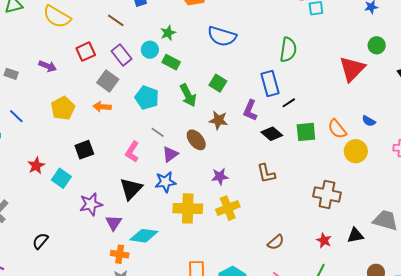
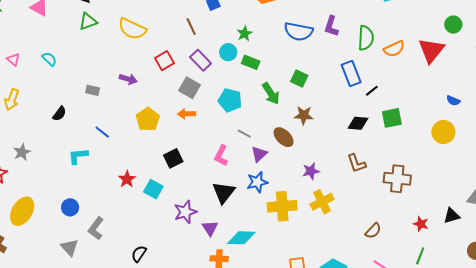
brown line: (116, 20) -> (191, 27), turned 36
purple L-shape: (250, 110) -> (331, 26), moved
orange semicircle: (337, 129) -> (394, 49), moved, turned -70
black diamond: (272, 134) -> (358, 123), turned -30
brown cross: (327, 194) -> (397, 179), moved

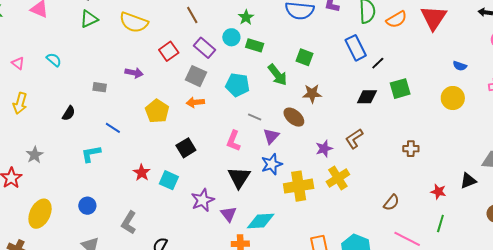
brown L-shape: (357, 163) -> (354, 139), moved, turned 80
brown cross: (397, 179) -> (411, 149), size x0.6
gray L-shape: (96, 228) -> (129, 223), moved

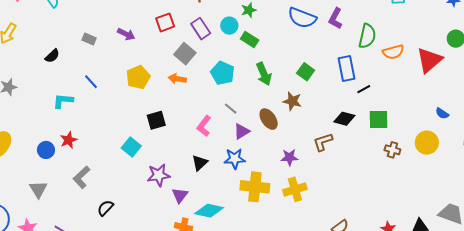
green square: (304, 57) -> (306, 72), moved
brown L-shape: (354, 139) -> (323, 142), moved
brown cross: (411, 149) -> (392, 150), moved
red star: (142, 173) -> (69, 140), moved
black triangle: (239, 177) -> (200, 163), size x0.7

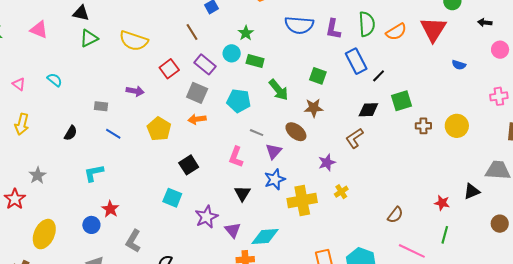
purple L-shape: (335, 18) -> (333, 29), moved
blue line: (91, 82) -> (113, 134), moved
blue semicircle: (442, 113) -> (459, 65), moved
yellow circle: (427, 143) -> (457, 126), moved
yellow cross: (295, 189) -> (341, 192), size x0.6

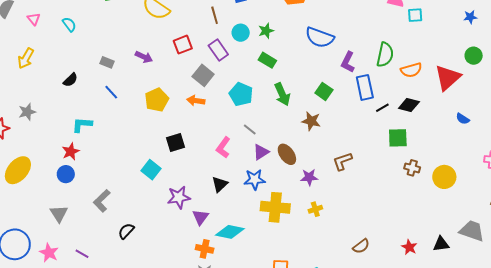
purple L-shape: (333, 29) -> (348, 62), moved
cyan circle: (232, 53) -> (241, 33), moved
black diamond: (368, 110) -> (409, 105), moved
brown ellipse: (296, 132) -> (287, 154), moved
red star: (110, 209) -> (71, 152), moved

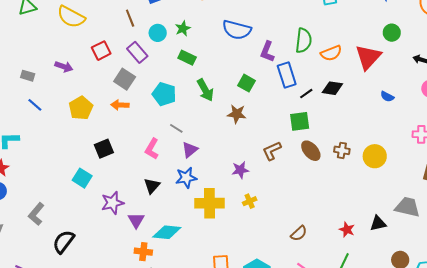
green square: (398, 138) -> (300, 121), moved
brown ellipse: (287, 154) -> (311, 151), moved
black semicircle: (126, 231) -> (64, 242), size x1.4

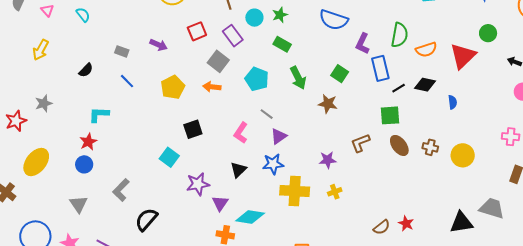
blue semicircle: (387, 97) -> (452, 102), moved, turned -128
black triangle: (378, 223) -> (461, 223), size x1.4
red star: (347, 230) -> (406, 223), moved

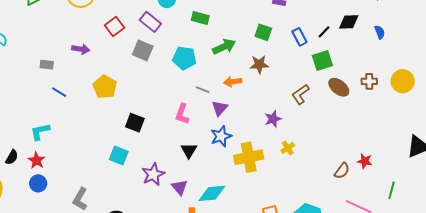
blue rectangle: (380, 68) -> (299, 37), moved, size x0.7
black semicircle: (86, 70) -> (12, 157), moved
green arrow: (298, 78) -> (224, 47), turned -75
orange arrow: (212, 87) -> (233, 82), moved
black square: (193, 129) -> (135, 123), turned -36

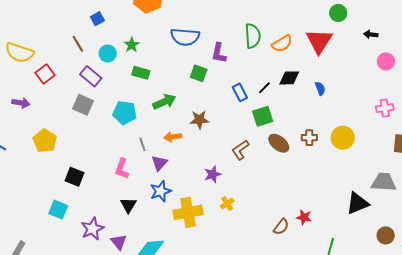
red square: (115, 27) -> (45, 74), moved
green square: (263, 32) -> (199, 73), moved
gray line: (203, 90) -> (142, 144), turned 48

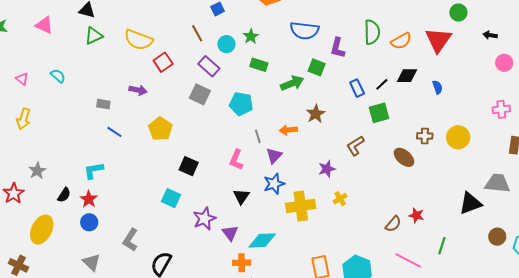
green arrow: (164, 102) -> (292, 83), moved
brown star: (199, 120) -> (316, 114), turned -30
brown ellipse: (279, 143) -> (404, 157), moved

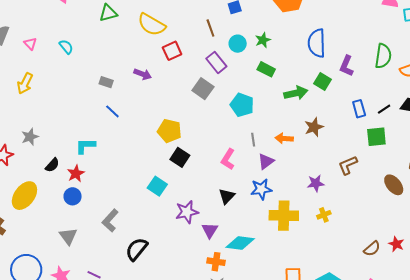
blue semicircle: (304, 31) -> (317, 43), turned 72
yellow pentagon: (160, 129) -> (169, 131), moved, turned -30

